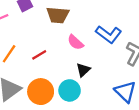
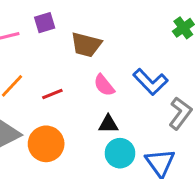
black triangle: (83, 70) -> (108, 124), turned 32
cyan circle: (70, 90) -> (120, 153), moved

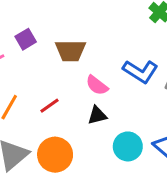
black triangle: (108, 124) -> (97, 115), moved

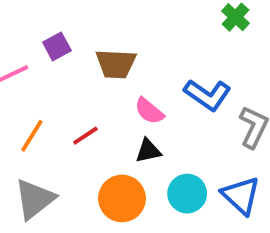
orange circle: (55, 155) -> (122, 198), moved

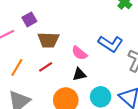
brown trapezoid: (116, 64) -> (48, 40), moved

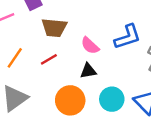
blue L-shape: (110, 44) -> (128, 37), turned -55

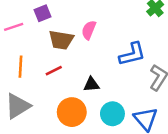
pink semicircle: (90, 46) -> (89, 30), moved, turned 66
orange line: (15, 58) -> (21, 67), turned -35

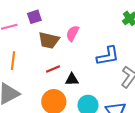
red line: (54, 71) -> (53, 69), moved

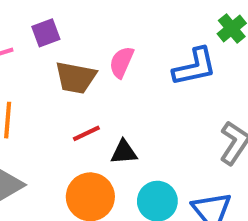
blue L-shape: (108, 56) -> (195, 67), moved

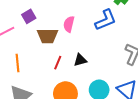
red line: (86, 133) -> (58, 63), turned -32
black triangle: (124, 152) -> (80, 60), moved

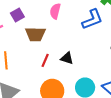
pink semicircle: (69, 24) -> (55, 11), moved
black triangle: (80, 60) -> (67, 58), turned 32

